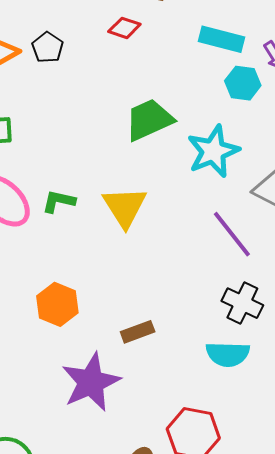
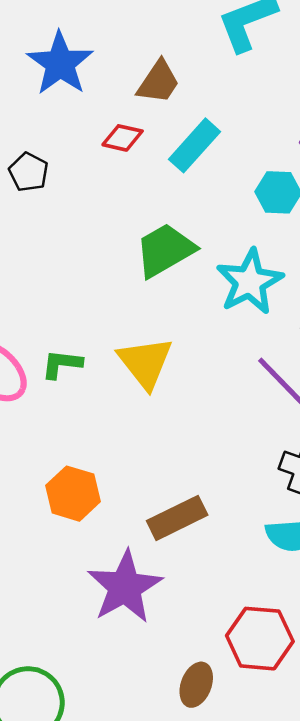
cyan rectangle: (222, 39) -> (194, 145), moved, turned -57
brown rectangle: (138, 332) -> (177, 518), size x1.4

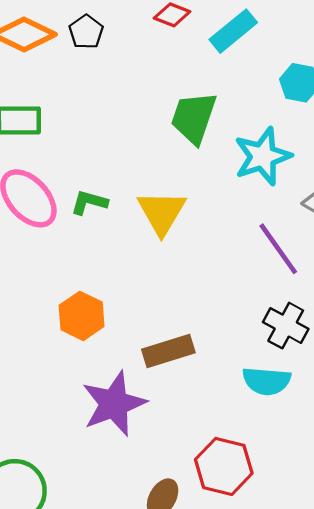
green trapezoid: (165, 250) -> (194, 118), turned -50

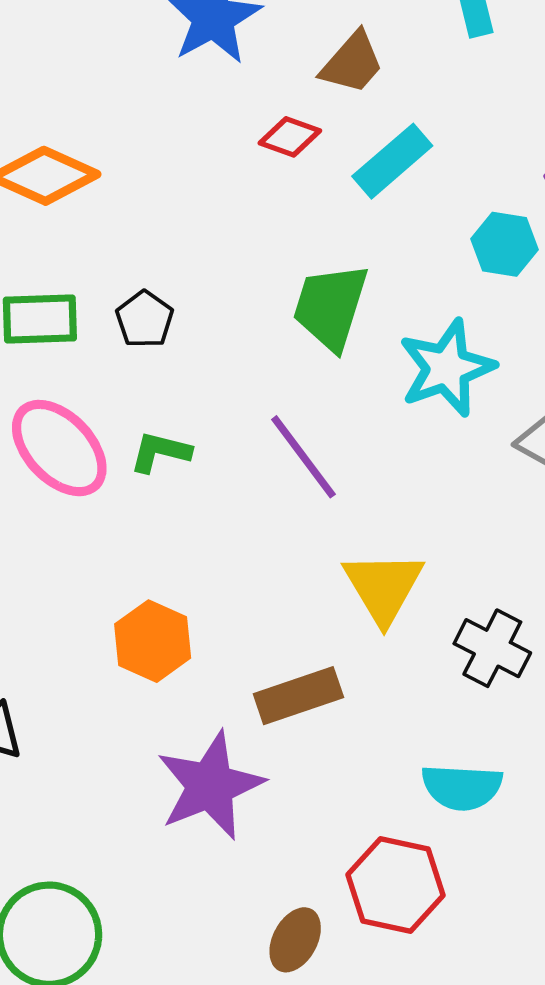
black pentagon: (86, 32) -> (145, 319), moved
yellow triangle: (162, 212) -> (383, 587), moved
purple line: (278, 249) -> (303, 457), moved
cyan semicircle: (267, 381) -> (462, 787), moved

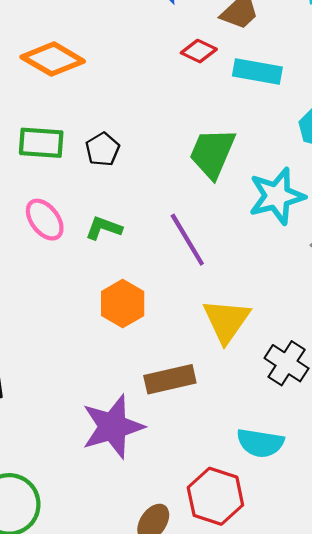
cyan rectangle: (392, 161) -> (257, 71), turned 45
pink ellipse: (59, 448) -> (45, 220), size x0.7
orange hexagon: (153, 641) -> (123, 304), moved

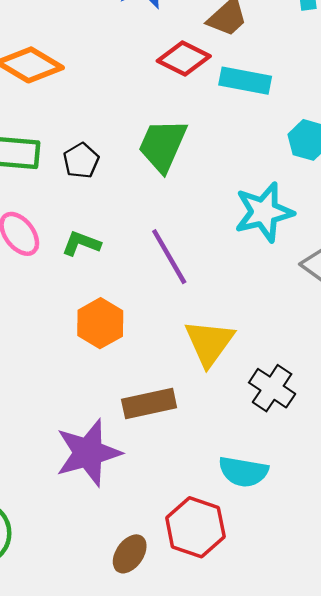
red diamond: (199, 51) -> (184, 58), size x1.4
green trapezoid: (212, 153) -> (163, 145), moved

